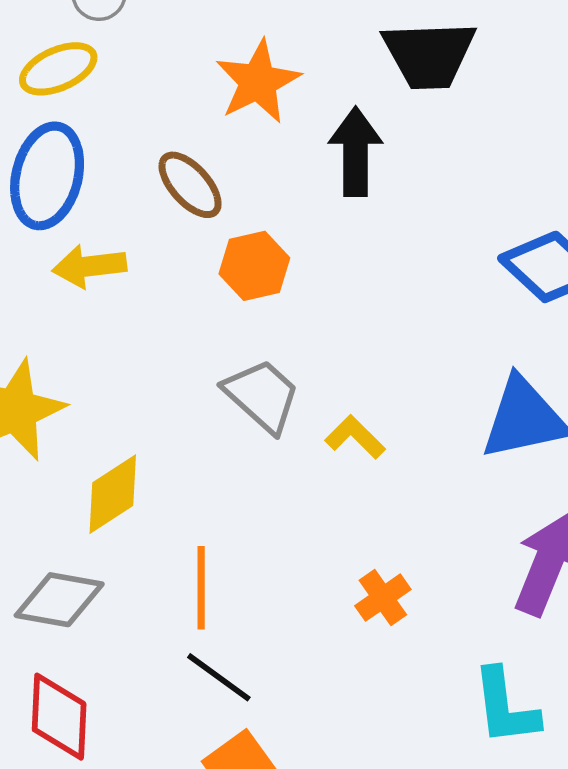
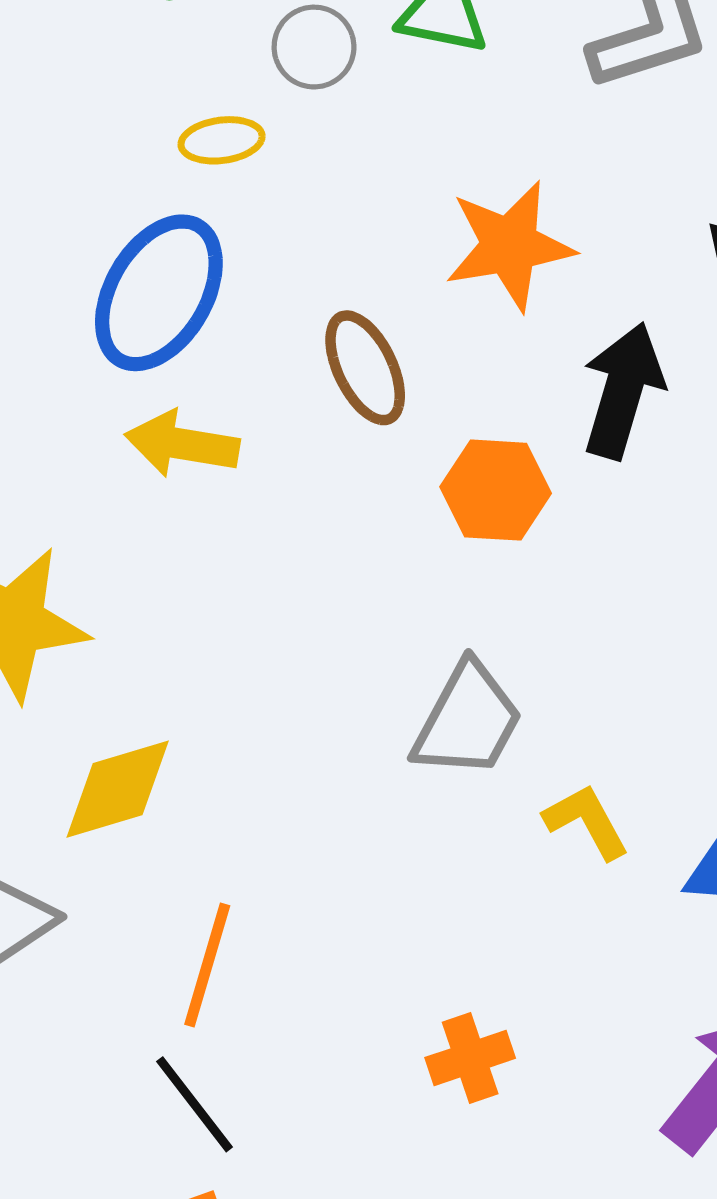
yellow ellipse: (58, 69) -> (222, 140), size x0.7
orange hexagon: (254, 266) -> (496, 490), moved
gray trapezoid: (262, 396) -> (468, 720), moved, turned 60
yellow L-shape: (355, 437) -> (587, 821), moved

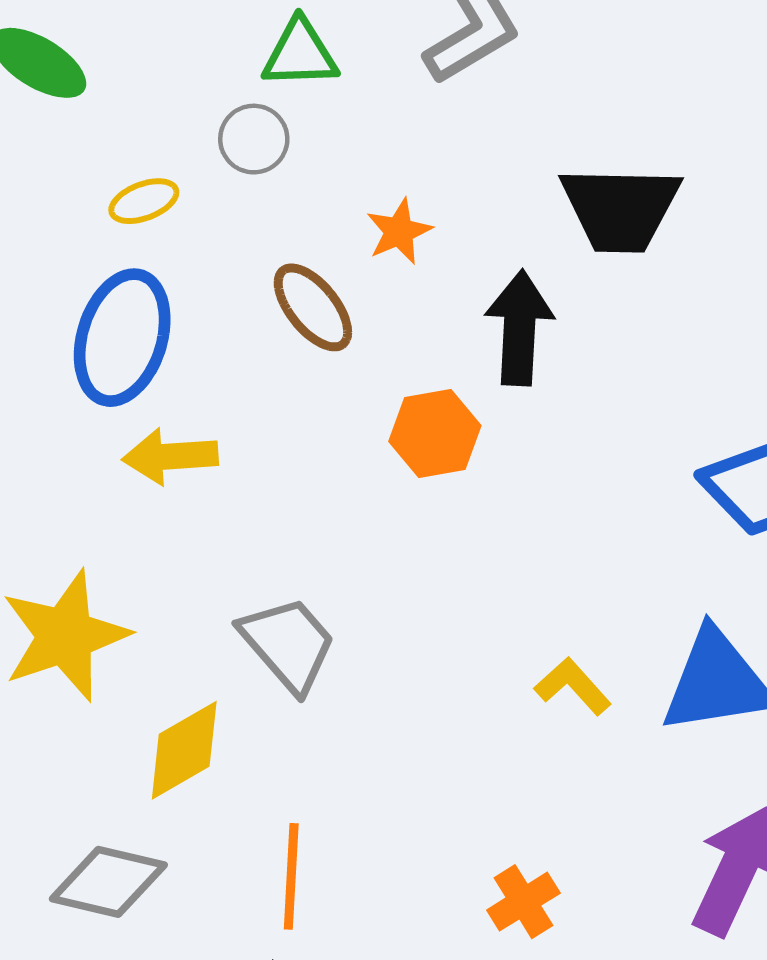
gray circle: (314, 47) -> (254, 139), moved
orange star: (510, 246) -> (399, 231), size x0.6
brown ellipse: (365, 368) -> (313, 307), moved
gray trapezoid: (468, 720) -> (288, 644), moved, turned -56

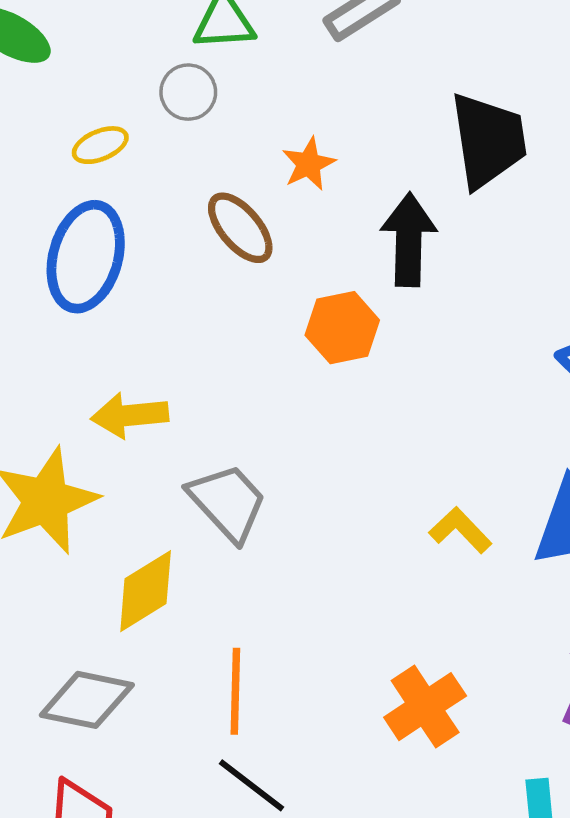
black trapezoid: (620, 209) -> (488, 140), turned -98
yellow arrow: (170, 456) -> (130, 415), moved
orange cross: (523, 902) -> (425, 707), size x1.4

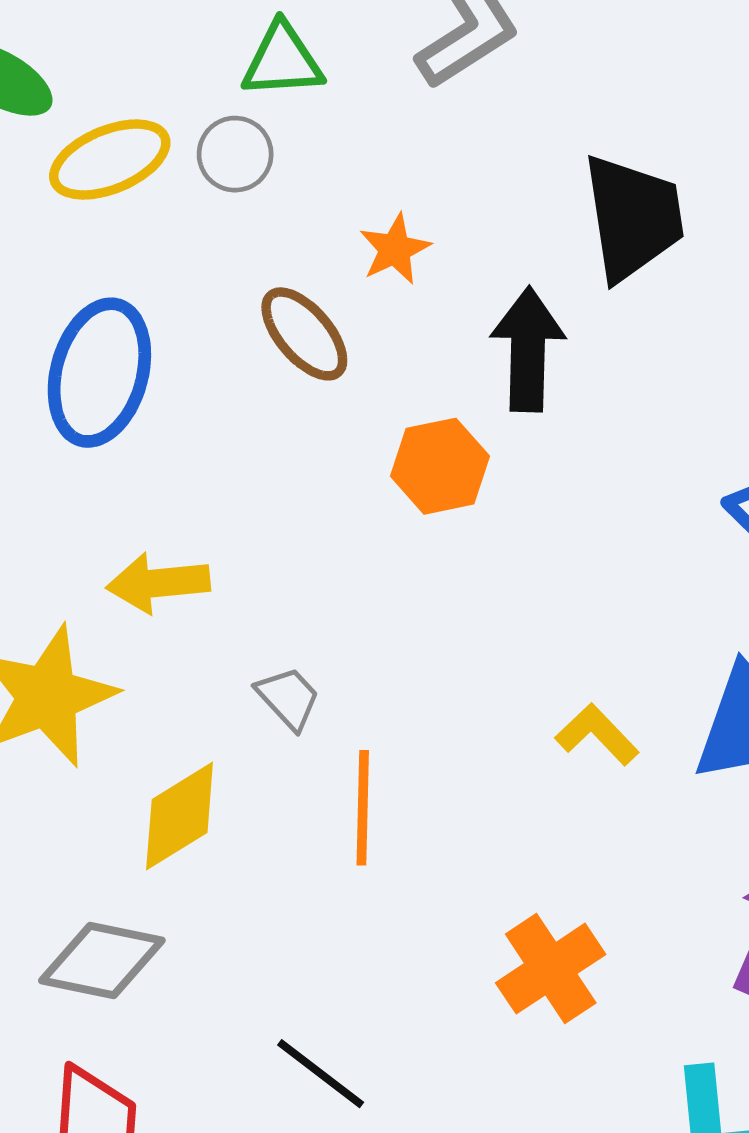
yellow ellipse: (100, 145) -> (110, 160), moved, size x1.6
gray trapezoid: (228, 502) -> (288, 698), size x0.6
orange line: (235, 691) -> (363, 808), moved

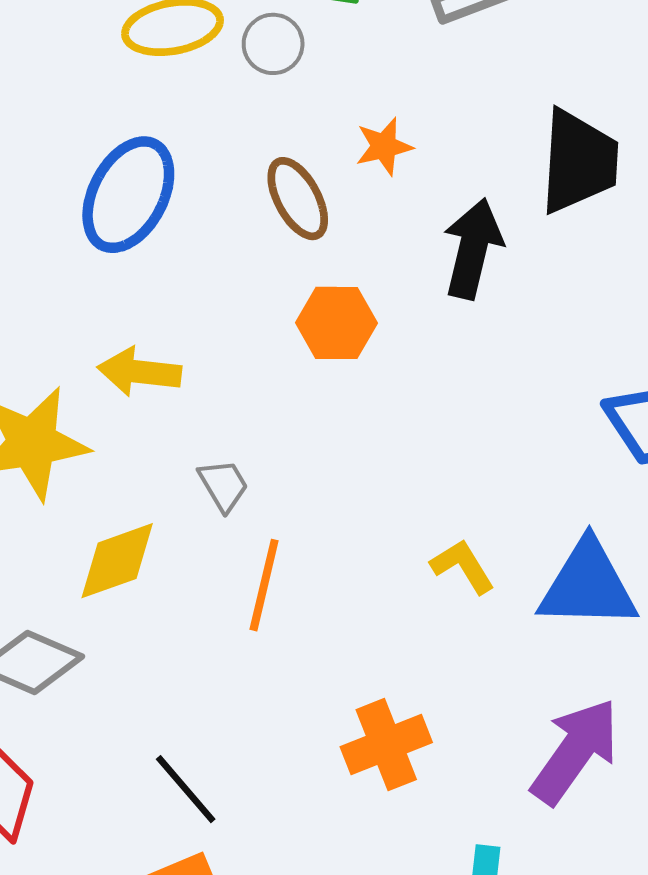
orange hexagon: (440, 466) -> (336, 323), moved

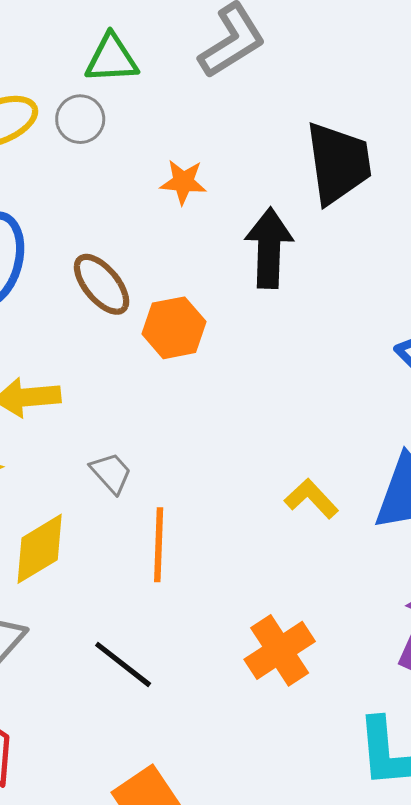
orange star: (384, 146) -> (183, 182), turned 30
brown ellipse: (298, 199) -> (102, 284), moved
black line: (186, 789) -> (123, 664), moved

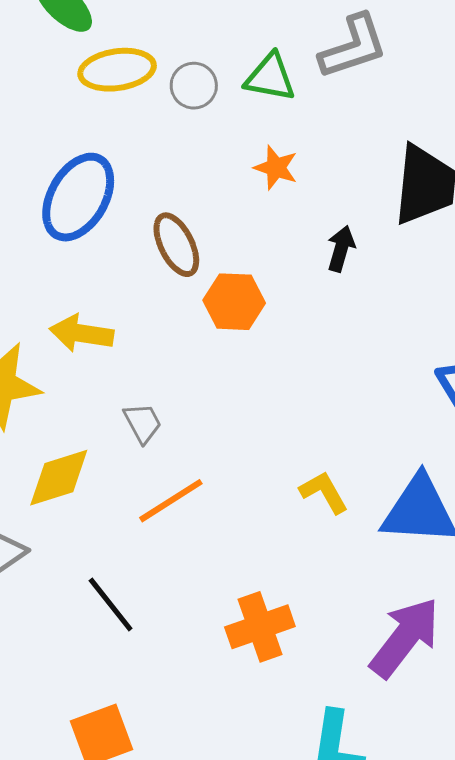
green triangle: (112, 59) -> (270, 77), moved
black arrow: (269, 248) -> (341, 249), size x0.6
orange line: (159, 545) -> (171, 501), turned 42

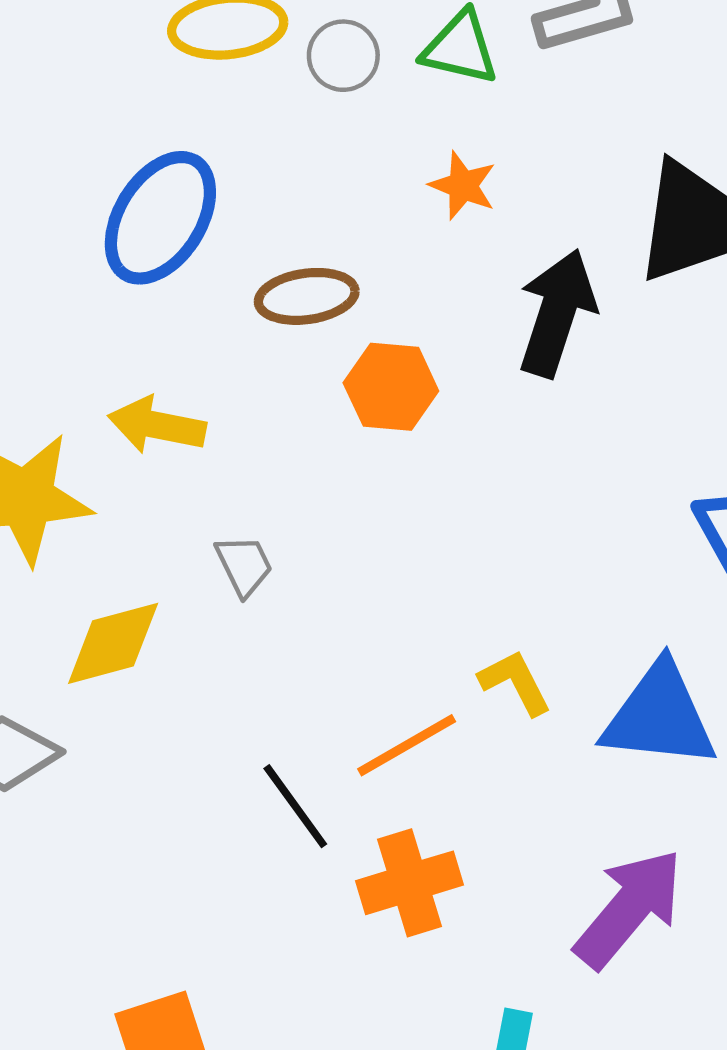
brown ellipse: (176, 245) -> (307, 296), turned -74
black arrow: (341, 249) -> (557, 313), size x1.8
orange line: (171, 501) -> (407, 745), moved
black line: (111, 604) -> (295, 806), moved

